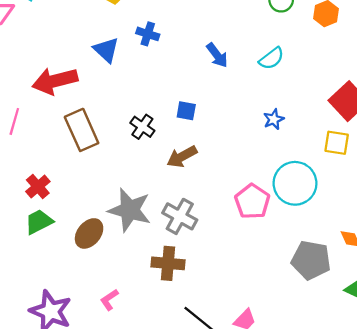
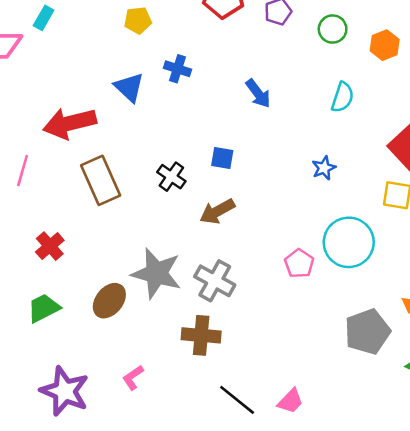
cyan semicircle: (272, 58) -> (343, 97), moved, turned -35
pink pentagon: (252, 201) -> (299, 263), size x0.7
green trapezoid: (39, 222) -> (44, 308), moved
gray pentagon: (311, 260) -> (367, 332), turned -30

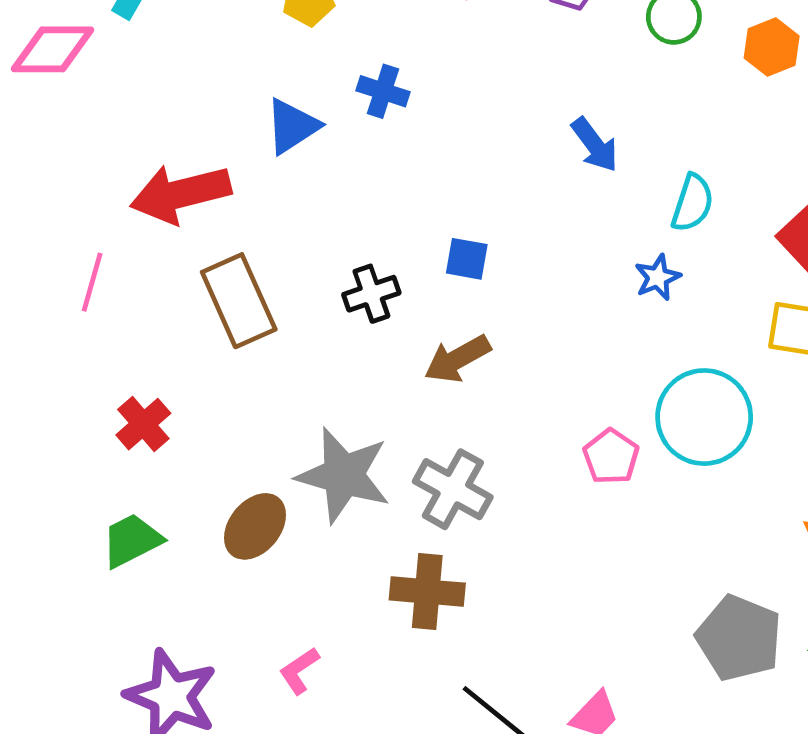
blue triangle: (129, 87) -> (292, 126), turned 44
blue arrow: (258, 94) -> (595, 145), moved
cyan semicircle: (343, 97) -> (692, 203), moved
black cross: (171, 177) -> (371, 294), turned 36
gray pentagon: (367, 332) -> (739, 638), moved, turned -30

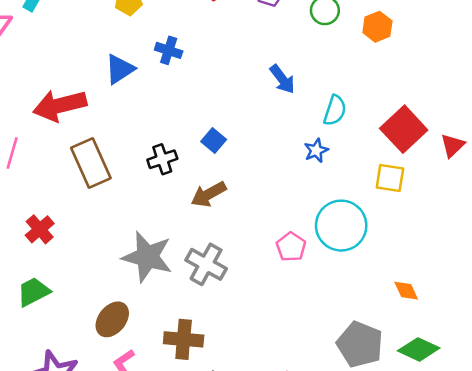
blue square: (467, 259) -> (214, 140), turned 30
brown ellipse: (255, 526) -> (112, 319), moved
brown cross: (427, 592) -> (184, 339), moved

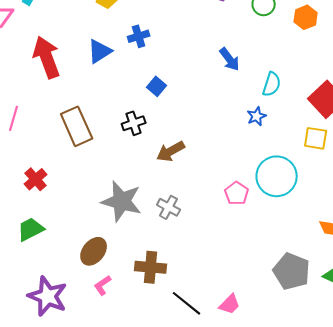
blue cross: (169, 50) -> (139, 36), turned -35
red arrow: (60, 105) -> (47, 57), moved, turned 84
blue square: (214, 140) -> (157, 86), moved
gray cross: (206, 264) -> (169, 207), size x0.7

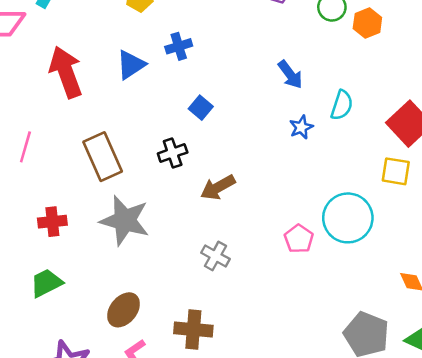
orange hexagon: (306, 17) -> (367, 23), moved
blue star: (257, 116) -> (301, 127), moved
red cross: (36, 179) -> (52, 222), turned 35
gray star: (122, 201) -> (125, 220), moved

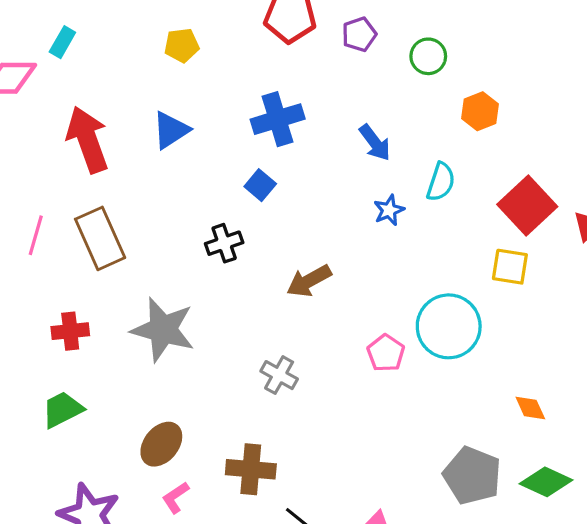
orange hexagon: (367, 23) -> (480, 111), moved
blue cross: (179, 46) -> (278, 119), moved, size x1.5
brown rectangle: (103, 157) -> (100, 238), moved
brown arrow: (218, 187) -> (309, 281), moved

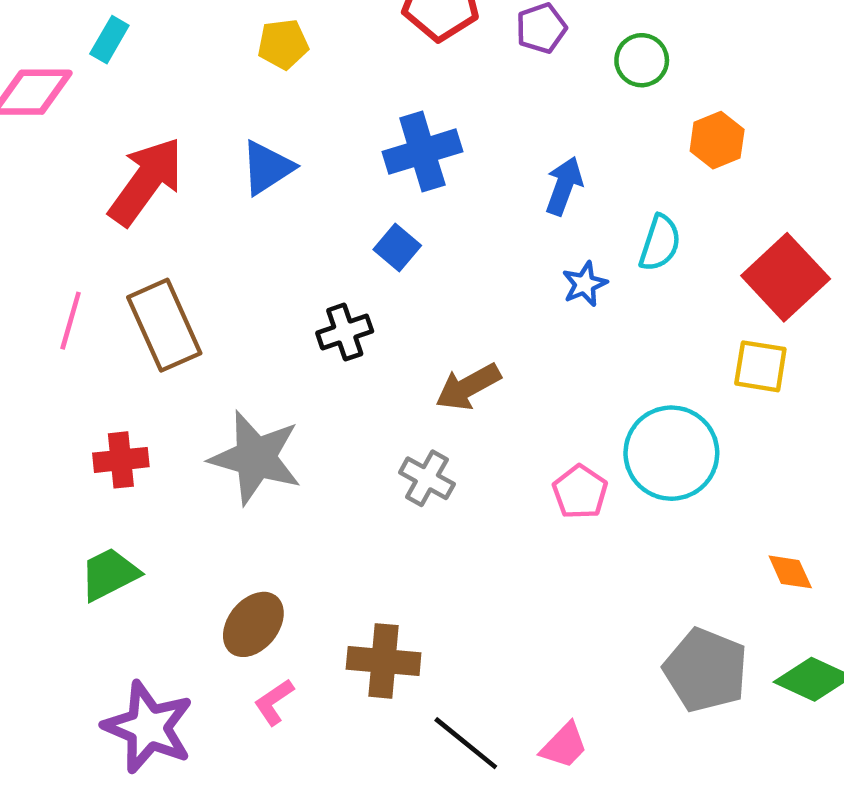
red arrow: (88, 140) -> (146, 181), turned 56
blue arrow: (375, 143) -> (564, 186), turned -123
gray cross: (279, 375) -> (427, 478), moved

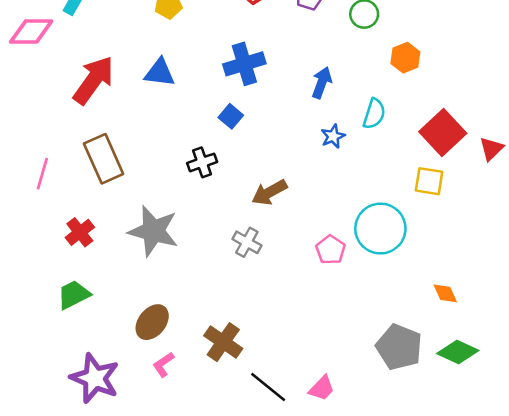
blue triangle: (267, 168) -> (160, 73), turned 40
pink line: (71, 321) -> (42, 174), moved
red cross: (121, 460) -> (80, 232), turned -32
brown cross: (384, 661) -> (223, 342), turned 30

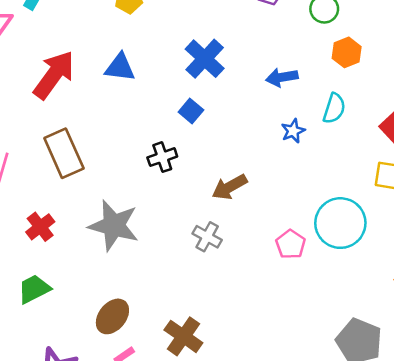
orange hexagon: (405, 58) -> (347, 52), moved
blue cross: (244, 64) -> (205, 59), turned -30
blue arrow: (322, 83) -> (282, 77), turned -120

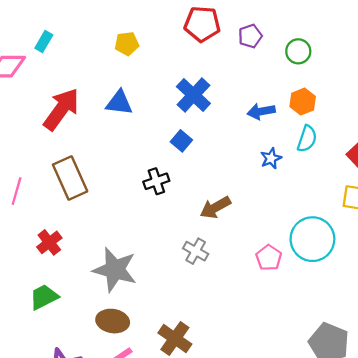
orange hexagon: (347, 52) -> (303, 102), moved
gray star: (114, 226) -> (115, 270), moved
brown ellipse: (112, 316) -> (113, 321), turned 60

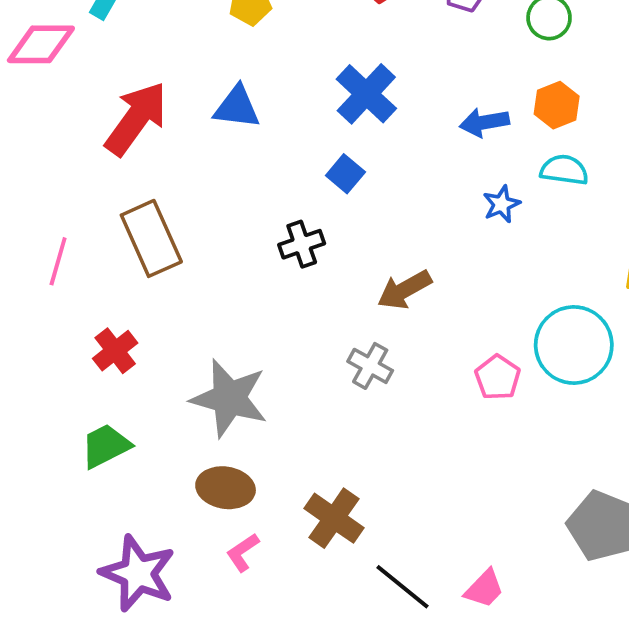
cyan semicircle: (307, 139) -> (564, 170), turned -100

